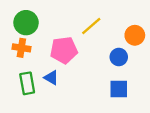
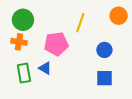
yellow line: (91, 26) -> (80, 23), turned -30
orange circle: (135, 35) -> (119, 16), moved

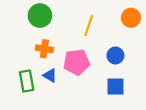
green circle: (23, 20) -> (40, 16), moved
orange cross: (19, 42) -> (44, 49), moved
pink pentagon: (56, 44) -> (77, 62), moved

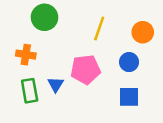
orange circle: (131, 18) -> (143, 32), moved
orange cross: (44, 49) -> (26, 55), moved
blue triangle: (50, 75) -> (56, 84), turned 32

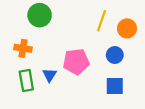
yellow line: (99, 28) -> (102, 21), moved

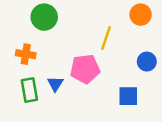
yellow line: (102, 21) -> (106, 38), moved
orange circle: (127, 28) -> (141, 15), moved
blue circle: (115, 55) -> (147, 62), moved

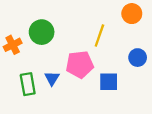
green circle: (44, 17) -> (42, 32), moved
orange cross: (26, 54) -> (13, 45), moved, turned -36
blue square: (128, 96) -> (109, 82), moved

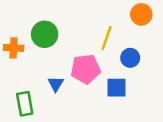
orange cross: (13, 45) -> (14, 48), turned 30
blue circle: (138, 58) -> (130, 58), moved
green rectangle: (28, 84) -> (25, 104), moved

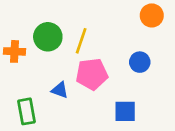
yellow line: (107, 38) -> (81, 41), moved
blue triangle: (56, 84) -> (60, 90), turned -42
blue square: (117, 88) -> (125, 111), moved

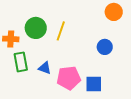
pink pentagon: (92, 74) -> (69, 78), moved
green rectangle: (27, 111) -> (21, 62), moved

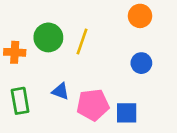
orange circle: (114, 12) -> (140, 16), moved
green rectangle: (21, 62) -> (20, 101), moved

